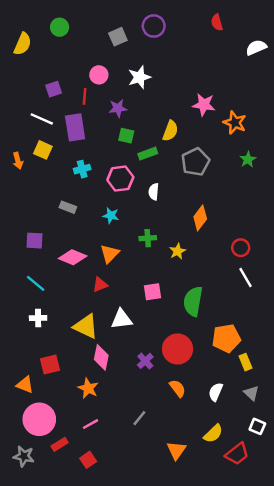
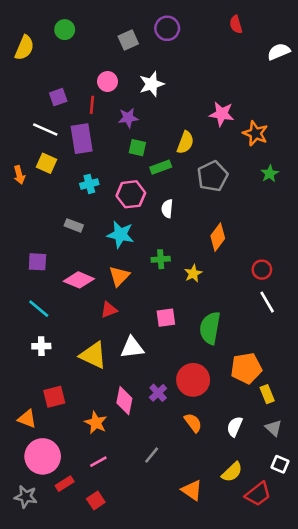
cyan star: (111, 216) -> (120, 235), size x1.5
pink diamond: (101, 357) -> (124, 401), moved
orange triangle: (176, 450) -> (192, 490), turned -30

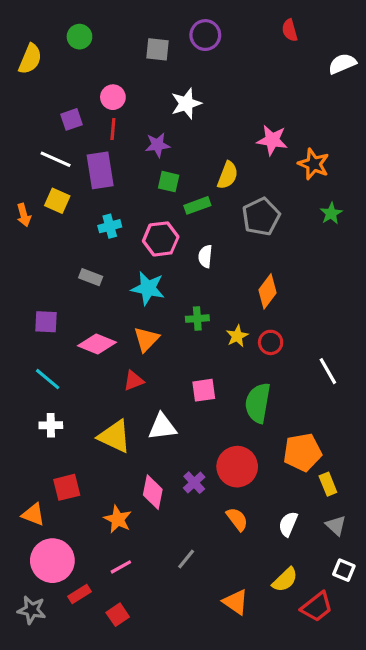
gray square: (128, 40) -> (158, 49), turned 30
pink circle: (107, 81) -> (113, 97), moved
red circle: (262, 270) -> (271, 342), moved

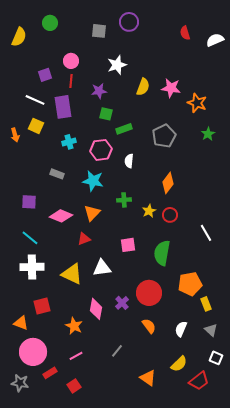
red semicircle: (290, 30) -> (185, 33), moved
yellow semicircle: (228, 175) -> (143, 87), moved
white cross: (51, 425) -> (32, 267), size x1.6

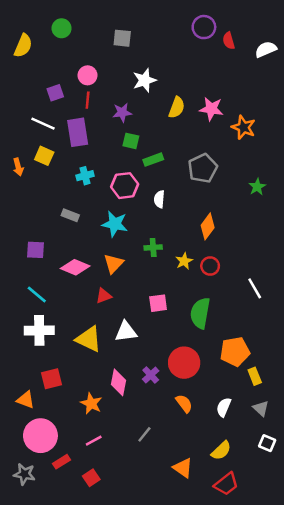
purple circle: (129, 22) -> (204, 27), moved
green star: (208, 134) -> (257, 187), moved
red trapezoid: (199, 381) -> (226, 484), moved

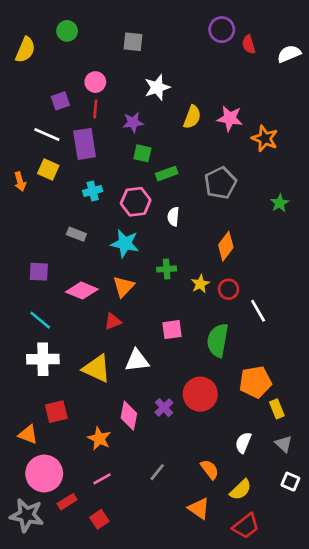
white line: (255, 288) -> (258, 311), moved
orange semicircle: (184, 403) -> (210, 469), moved
gray star: (24, 474) -> (27, 515), size x1.4

